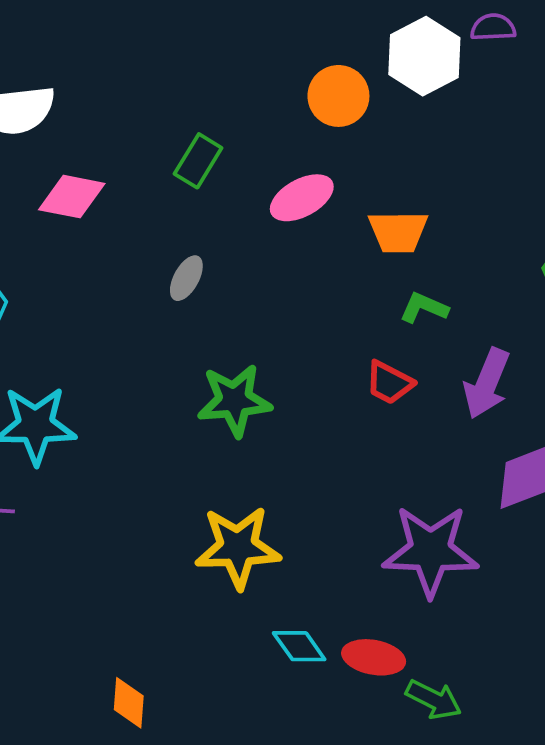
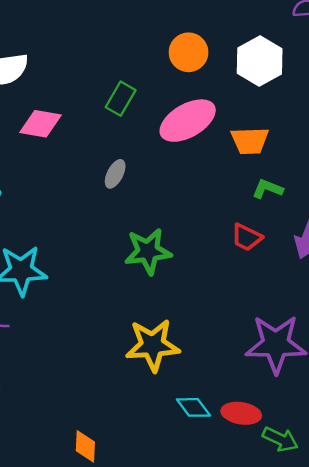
white hexagon: (424, 56) -> (260, 61), moved
orange circle: (338, 96) -> (189, 52), moved
pink ellipse: (302, 198) -> (188, 121), size x1.4

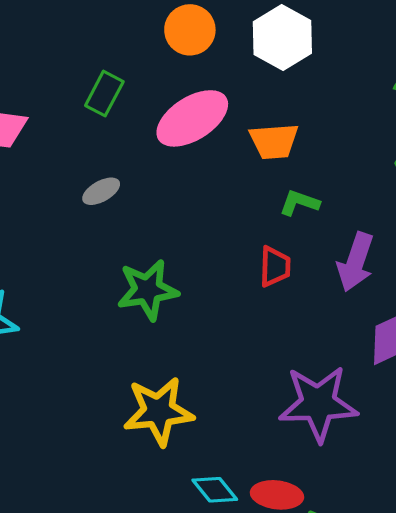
gray ellipse: (115, 174) -> (101, 191), turned 36
red trapezoid: (247, 237) -> (275, 267), turned -112

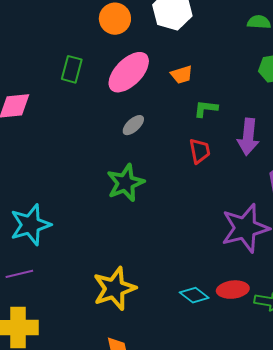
orange trapezoid: (274, 141) -> (182, 75), size x0.7
gray ellipse: (101, 191) -> (133, 125), moved
yellow star: (159, 411) -> (114, 288), moved

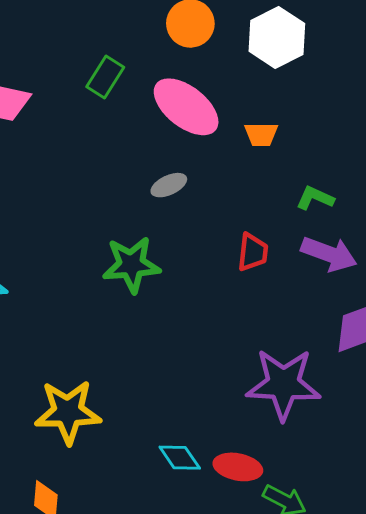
pink ellipse: (129, 72) -> (186, 107), turned 66
green L-shape: (206, 109) -> (315, 198), moved
purple arrow: (248, 137) -> (329, 254), turned -93

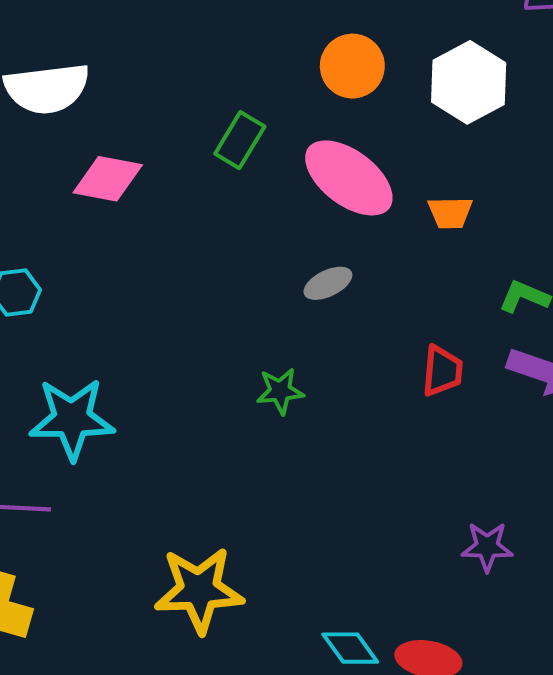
green star: (131, 265) -> (280, 391), size x0.6
purple star: (283, 384) -> (487, 547), size x0.5

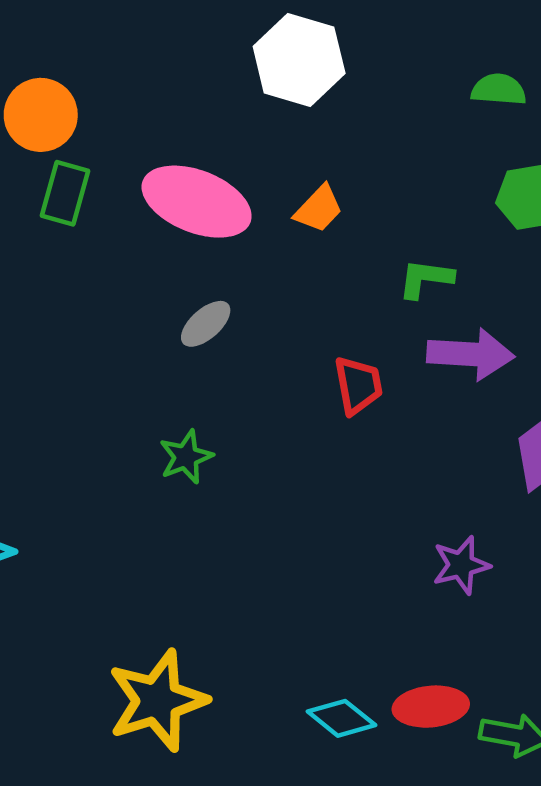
orange circle: (352, 66) -> (41, 115), moved
orange trapezoid: (450, 213) -> (319, 209), turned -30

